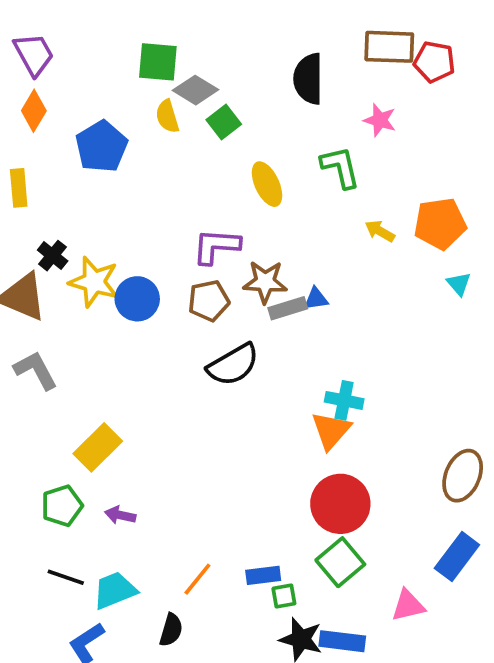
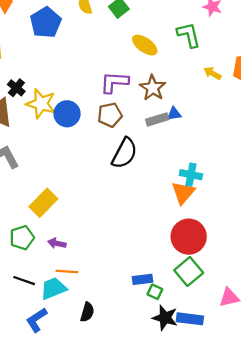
yellow ellipse: (267, 184) -> (145, 45), turned -30
brown star: (265, 282) -> (153, 88), moved, turned 30
black semicircle: (233, 365) -> (124, 153), turned -32
orange line: (197, 579) -> (67, 272), moved, turned 55
green square: (284, 596) -> (155, 292), turned 35

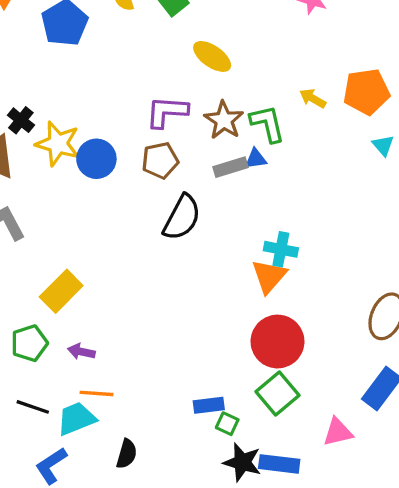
green L-shape: (189, 35) -> (267, 124), moved

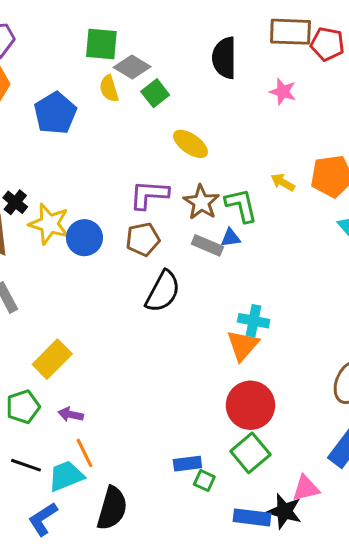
gray rectangle: (231, 167) -> (207, 245), turned 40
orange line: (96, 393) -> (84, 453), turned 60
black semicircle: (127, 454) -> (112, 508), size x1.6
black star: (242, 462) -> (284, 511), moved

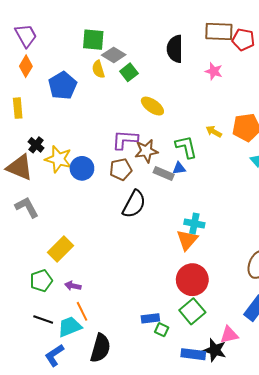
brown star: (201, 202) -> (146, 151), moved, turned 30

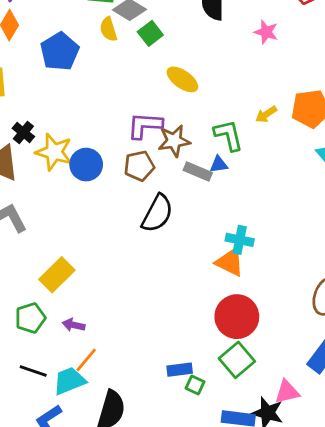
yellow arrow: (214, 132) -> (266, 114), turned -63
orange triangle: (187, 240) -> (230, 262), turned -45
orange line: (82, 311) -> (86, 360), turned 66

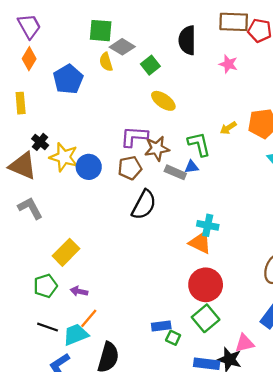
green square: (150, 33) -> (150, 65), moved

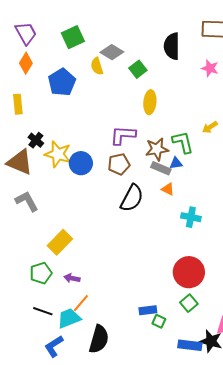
green square: (101, 31) -> (73, 37), moved, turned -30
yellow ellipse: (163, 101) -> (150, 102), turned 60
brown star: (157, 148) -> (157, 149), moved
orange triangle: (200, 243) -> (168, 189), moved, size x0.6
green square: (206, 318) -> (189, 303), size x0.7

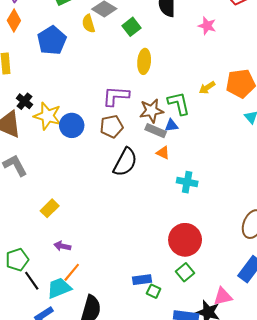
yellow rectangle: (60, 242) -> (50, 208), size x0.7
green pentagon: (41, 273) -> (17, 260), moved
black line: (43, 311) -> (32, 281), turned 36

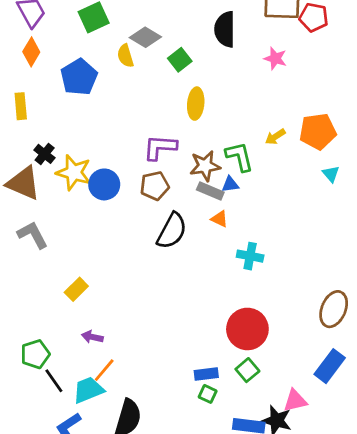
blue rectangle: (142, 280) -> (206, 374), moved

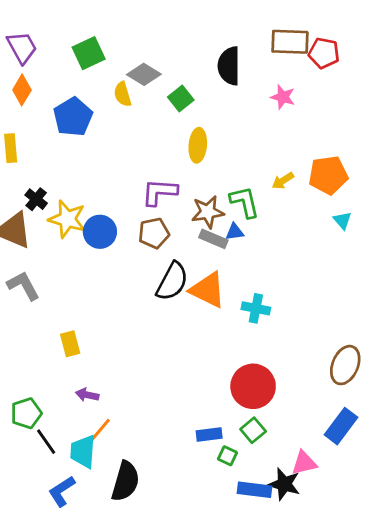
orange triangle: (220, 219) -> (208, 290), moved, size x2.0
yellow rectangle: (76, 289) -> (70, 344), turned -60
cyan trapezoid: (88, 390) -> (83, 452), turned -64
green square: (208, 394) -> (228, 456), moved

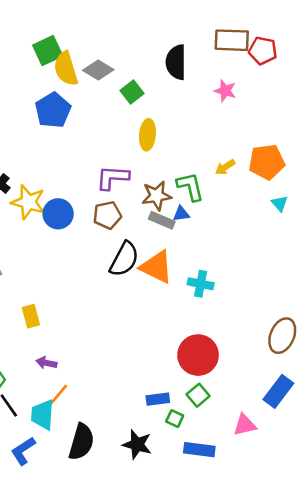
yellow semicircle: (123, 94) -> (66, 69), moved, size x1.5
blue pentagon: (73, 117) -> (53, 110), moved
black star: (284, 484) -> (137, 444), moved

